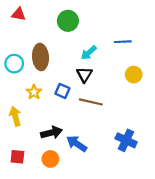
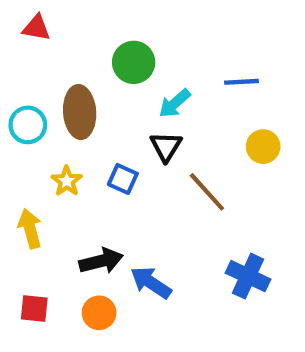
green circle: (68, 21) -> (134, 62), moved
brown line: (91, 102) -> (207, 192), moved, turned 35

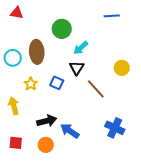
blue line: (242, 82) -> (112, 16), moved

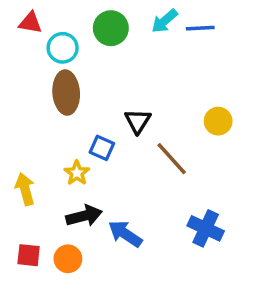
green circle: (62, 29) -> (111, 28), moved
cyan arrow: (81, 48) -> (164, 21), moved
cyan circle: (13, 58) -> (63, 48), moved
yellow star: (31, 84) -> (77, 173), moved
orange circle: (46, 145) -> (68, 259), moved

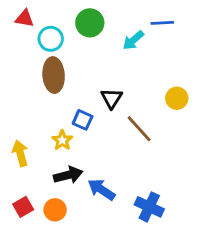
cyan arrow: (164, 21) -> (133, 40), moved
blue cross: (206, 228) -> (149, 207), moved
red square: (29, 255) -> (23, 207), turned -36

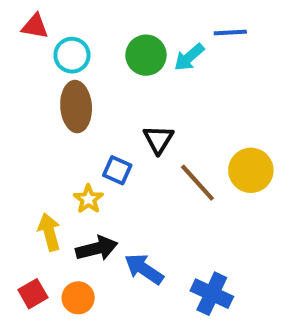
green circle: (90, 23) -> (146, 55), moved
yellow circle: (177, 98) -> (251, 170), moved, size x1.4
yellow arrow: (20, 153) -> (49, 232), moved

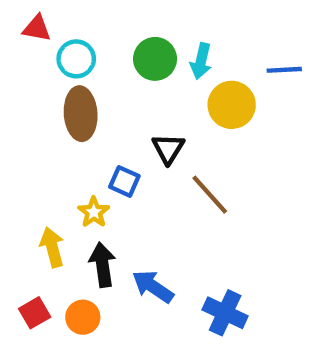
blue line: (230, 33) -> (284, 70), moved
cyan arrow: (189, 57) -> (201, 61), turned -36
yellow circle: (251, 170) -> (232, 105), moved
black arrow: (97, 248) -> (102, 265), turned -84

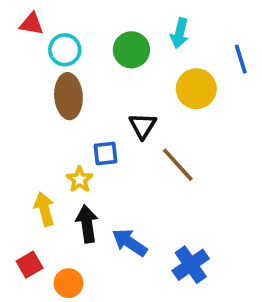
cyan arrow: (201, 61) -> (180, 33), moved
blue line: (284, 70) -> (241, 59), turned 76
blue square: (124, 181) -> (106, 154), turned -30
blue cross: (225, 313) -> (191, 265), turned 30
orange circle: (83, 317) -> (68, 283), moved

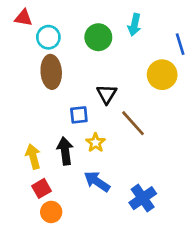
yellow circle: (196, 89) -> (162, 75), moved
yellow star: (80, 179) -> (96, 143), moved
black arrow: (87, 224) -> (65, 151), moved
red square: (30, 265) -> (41, 188), moved

